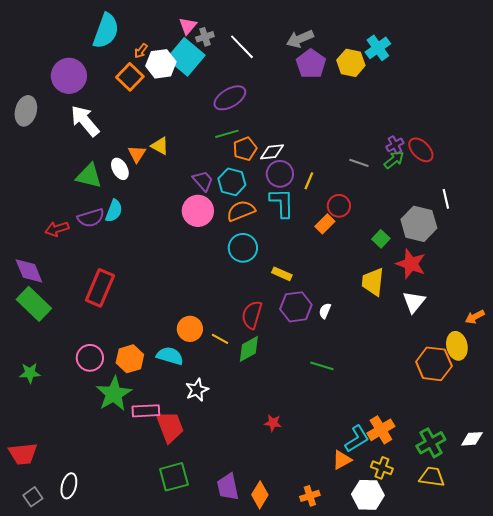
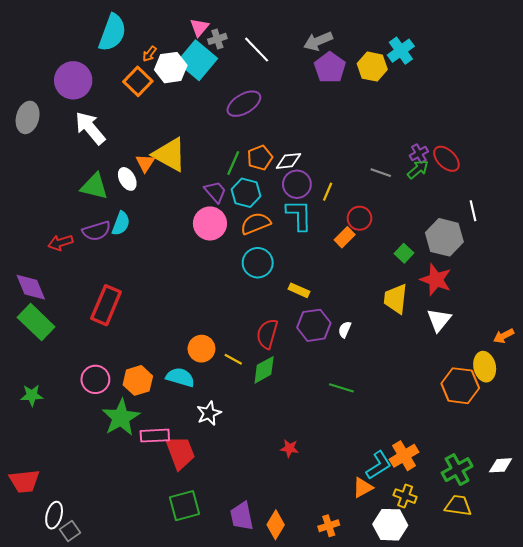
green line: (227, 134) -> (233, 163), moved, turned -50
yellow triangle: (160, 146) -> (170, 155), size x1.8
white ellipse: (69, 486) -> (54, 515), moved
gray square: (33, 497) -> (70, 531), moved

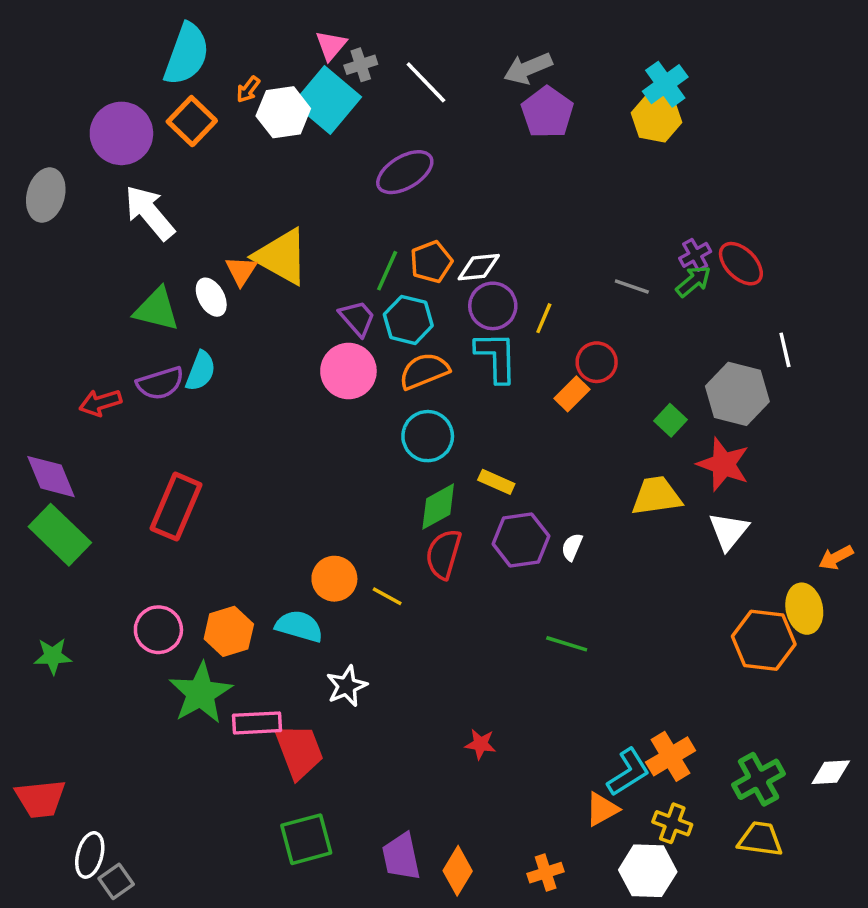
yellow hexagon: (372, 67) -> (656, 118), moved
orange square: (138, 81) -> (192, 121), moved
yellow trapezoid: (396, 299) -> (656, 496), turned 76
green diamond: (264, 370) -> (438, 507), moved

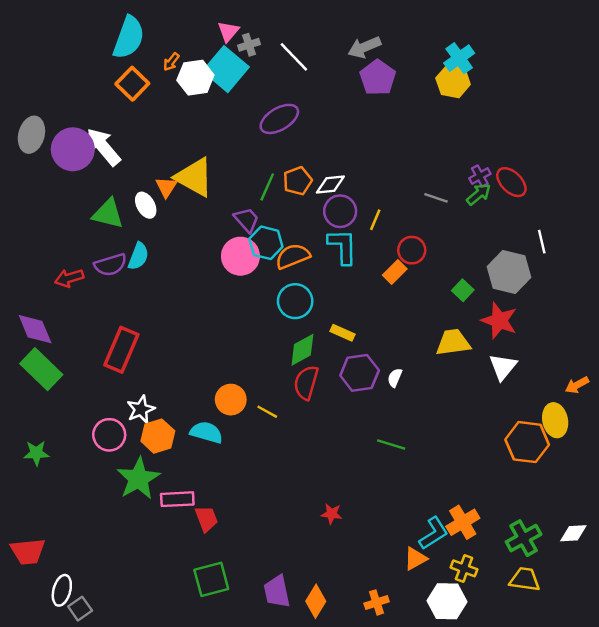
purple circle: (121, 133) -> (73, 149), moved
cyan hexagon: (408, 320) -> (266, 243), moved
white star: (347, 686) -> (141, 409), moved
red trapezoid: (299, 751) -> (206, 519), size x0.7

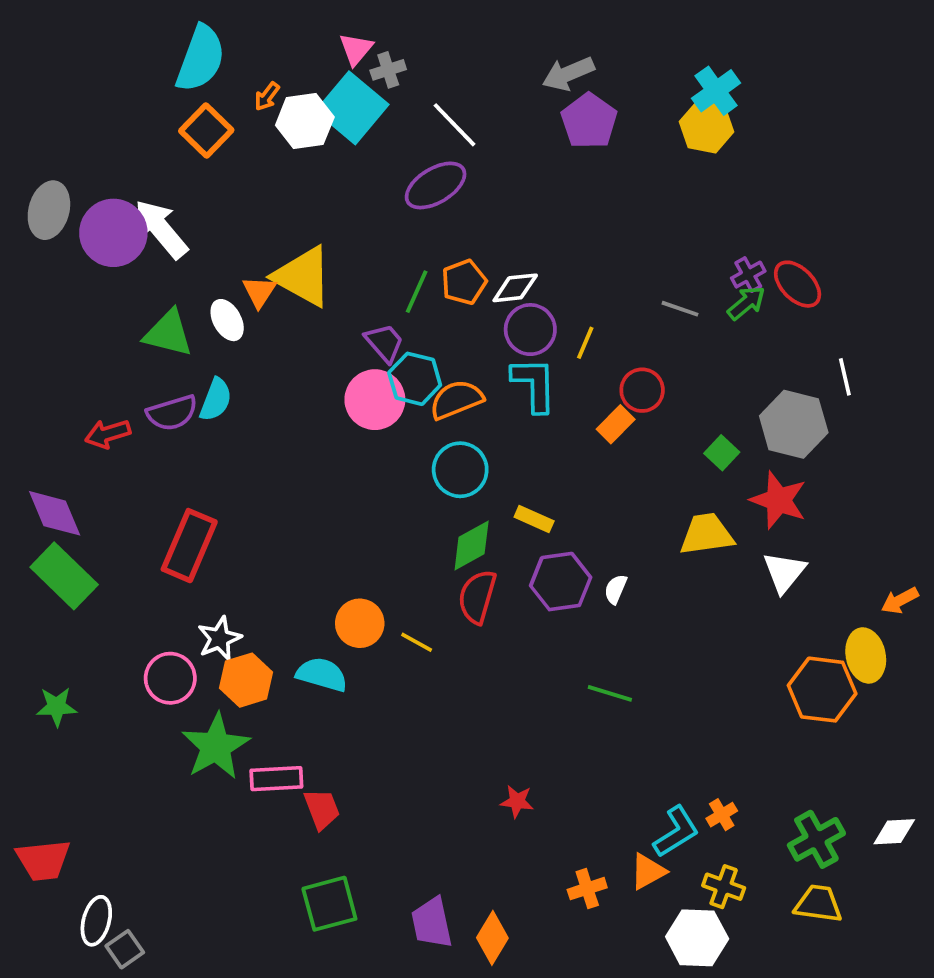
white line: (294, 57) -> (454, 125), moved
orange cross: (463, 522) -> (722, 815), size x0.6
orange cross: (377, 602) -> (587, 889), moved

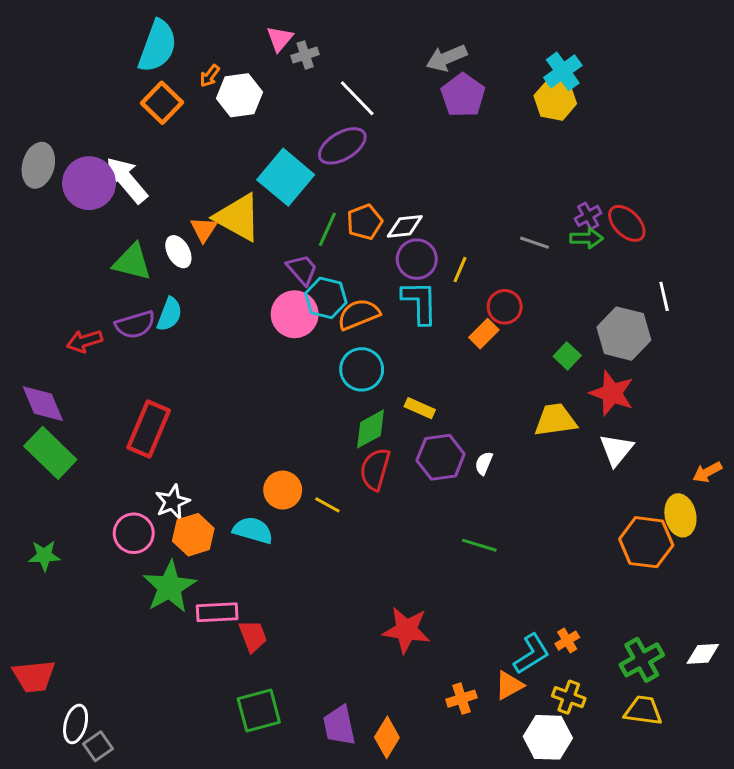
cyan square: (352, 108) -> (286, 177), moved
green arrow: (746, 303) -> (587, 238), turned 40
red star: (517, 801) -> (406, 630), size x1.8

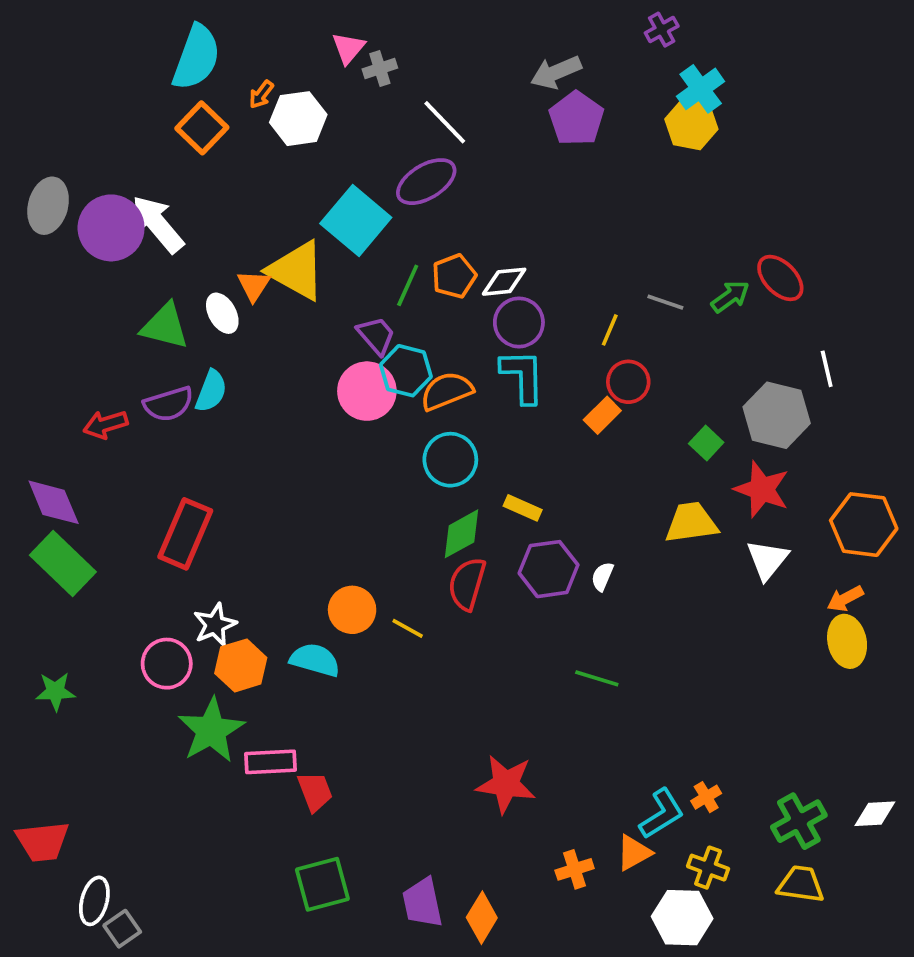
purple cross: (588, 216) -> (662, 30), moved
green arrow: (587, 238) -> (730, 297), turned -36
yellow line: (460, 270) -> (610, 330), moved
orange arrow: (707, 472) -> (845, 599), moved
orange hexagon: (646, 542) -> (864, 525), moved

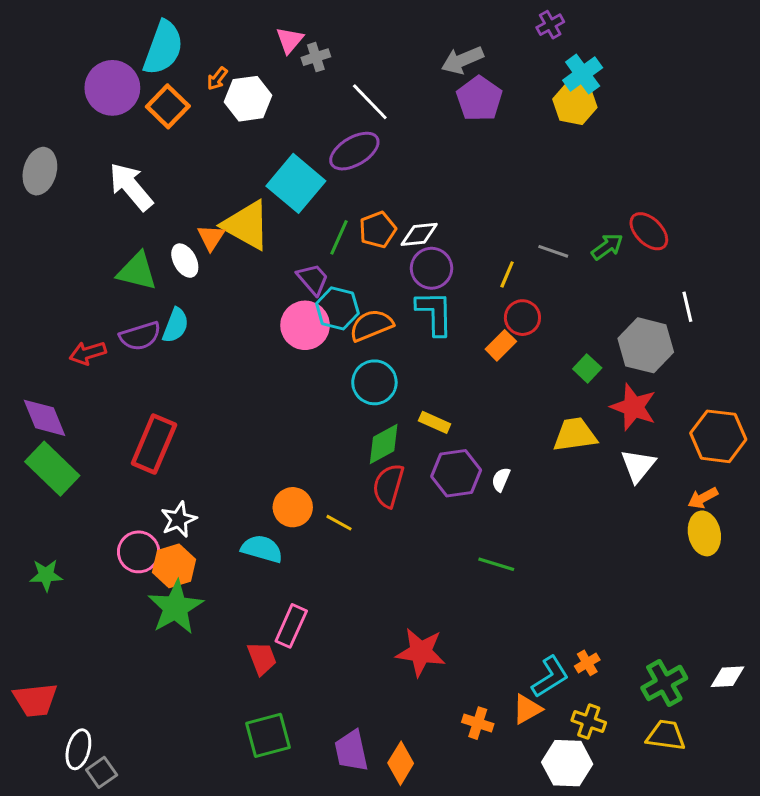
purple circle: (111, 228) -> (112, 88), moved
orange hexagon: (241, 665) -> (174, 566), moved
pink rectangle: (270, 762) -> (291, 626), moved, turned -63
orange cross: (575, 869) -> (478, 723), turned 36

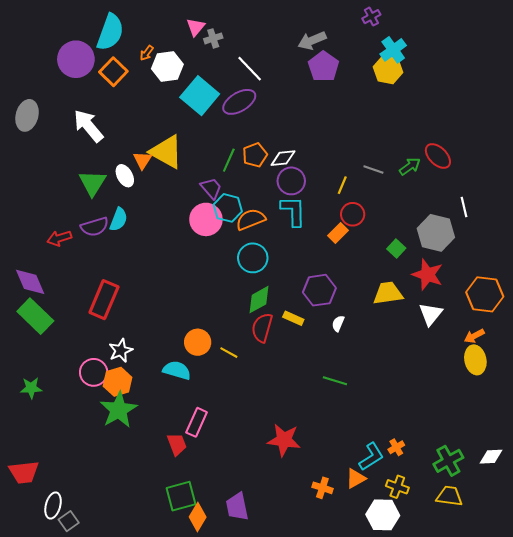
cyan square: (296, 183) -> (200, 96), moved
green triangle: (137, 271) -> (93, 183), turned 48
yellow rectangle: (435, 422) -> (293, 318), moved
purple hexagon: (456, 473) -> (319, 290), moved
orange diamond: (401, 763) -> (198, 517), moved

